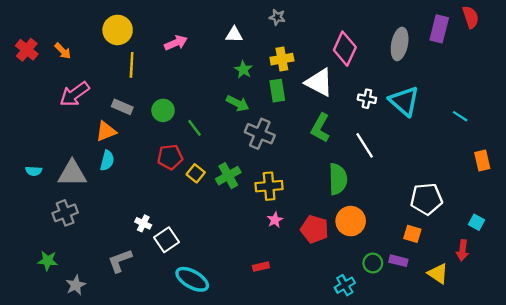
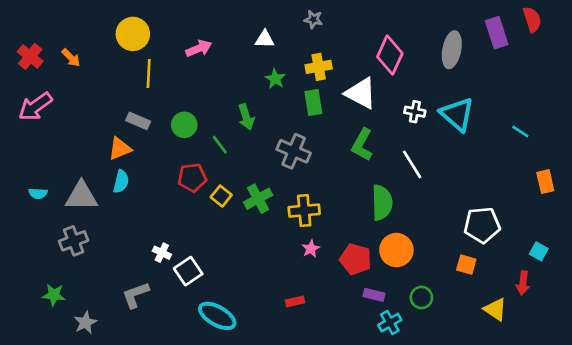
purple rectangle: (439, 29) -> (497, 33), turned -32
pink arrow: (74, 94) -> (35, 106), moved
green arrow: (238, 103) -> (246, 117), moved, turned 45
purple rectangle: (398, 261) -> (374, 295), moved

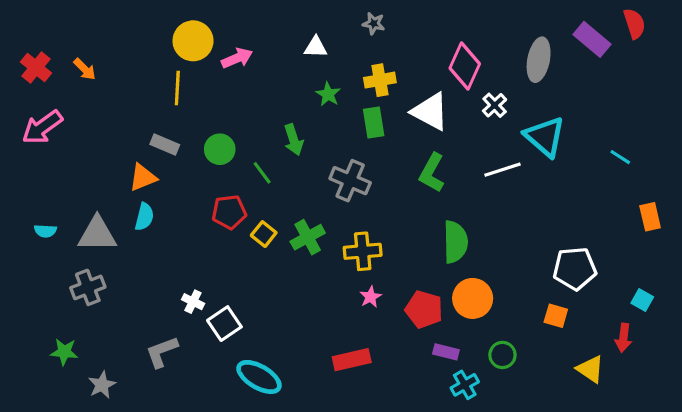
purple rectangle: (497, 33) -> (592, 39), turned -32
yellow circle: (133, 34) -> (193, 41), moved
white cross: (415, 112) -> (495, 105), moved, turned 36
white line: (412, 164) -> (502, 170), moved, turned -76
red rectangle: (295, 301) -> (352, 360), size x1.6

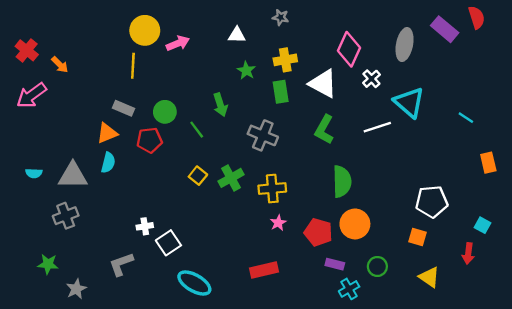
orange arrow: (85, 69) -> (60, 65), moved
red pentagon: (229, 212) -> (149, 140), moved
white cross: (193, 302) -> (145, 226), turned -35
yellow triangle: (590, 369) -> (429, 277), moved

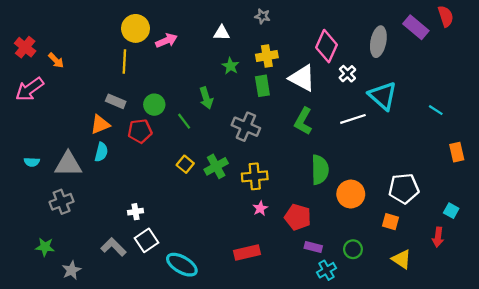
orange circle: (355, 224) -> (351, 194), moved
white square: (168, 243) -> (147, 240), moved
gray L-shape: (121, 264) -> (113, 247), turned 65

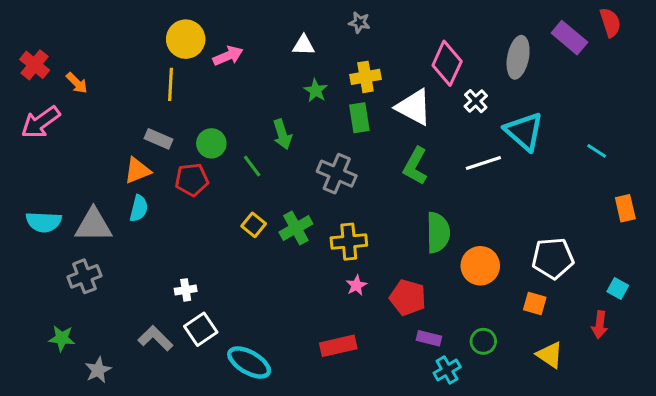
cyan semicircle: (32, 162) -> (44, 222), size x1.6

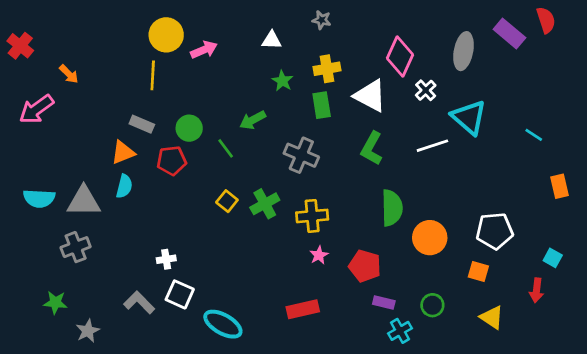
red cross: (35, 65) -> (20, 46), moved
green arrow: (282, 134) -> (253, 120), turned 80
white square: (201, 329) -> (180, 294), turned -32

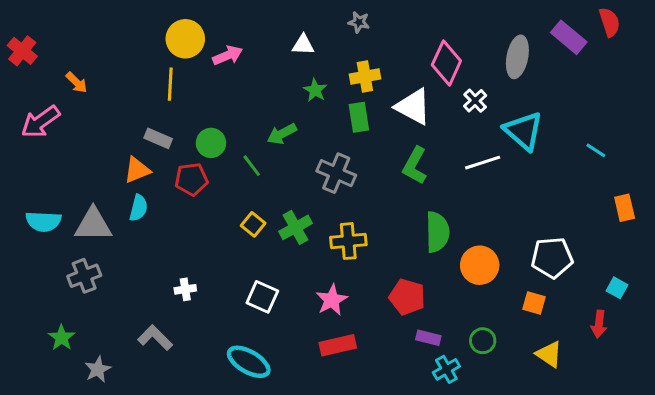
pink star: (319, 255) -> (332, 300), moved, size x1.5
white square: (180, 294) -> (262, 297), moved
green star: (55, 302) -> (62, 338), turned 30

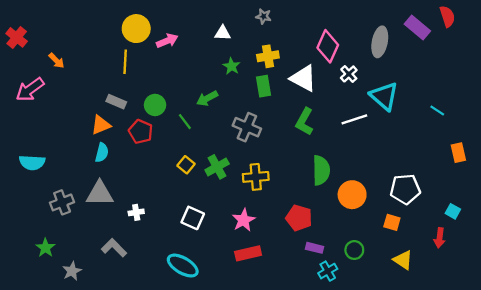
red pentagon: (191, 179) -> (141, 132), turned 30
gray triangle: (93, 224) -> (100, 194), moved

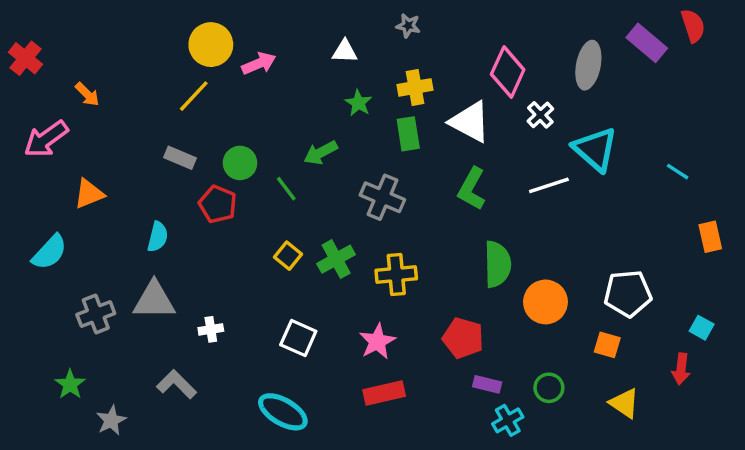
yellow line: (125, 62) -> (194, 96), turned 40
orange triangle: (101, 125) -> (89, 194), moved
cyan semicircle: (32, 163) -> (49, 252), turned -50

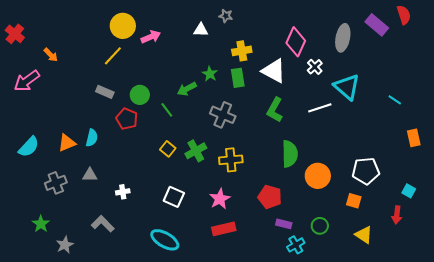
gray star: (408, 26) -> (226, 16), moved
green star: (358, 103) -> (210, 74), moved
orange triangle: (89, 194) -> (67, 143), moved
gray triangle: (154, 300) -> (90, 175), size x0.6

